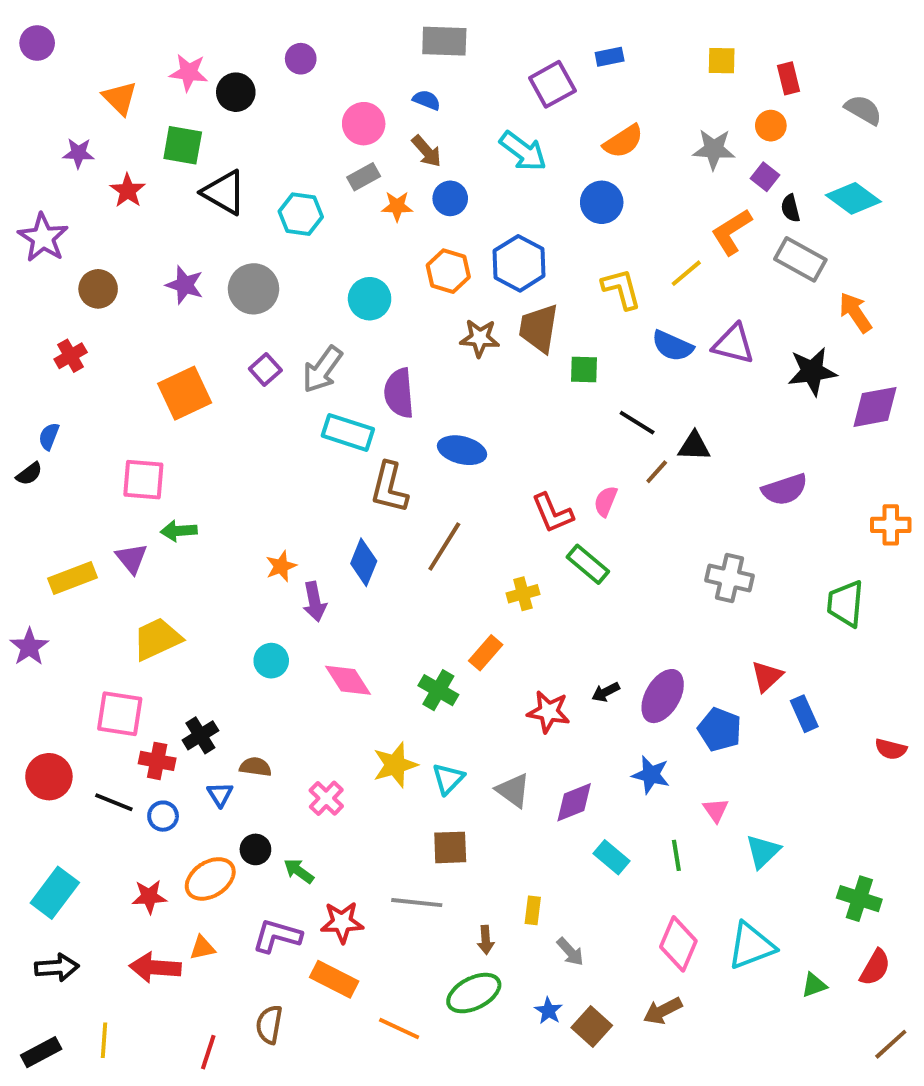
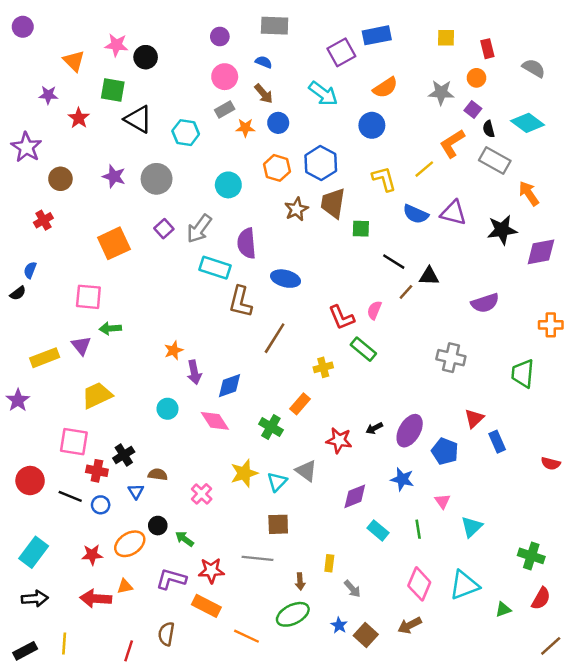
blue rectangle: (610, 57) -> (377, 35), size x1.6
purple circle: (301, 59) -> (220, 36), moved
brown star: (480, 338) -> (296, 209), turned -30
blue diamond: (364, 562) -> (230, 386), moved, turned 48
gray triangle: (513, 790) -> (306, 471), moved

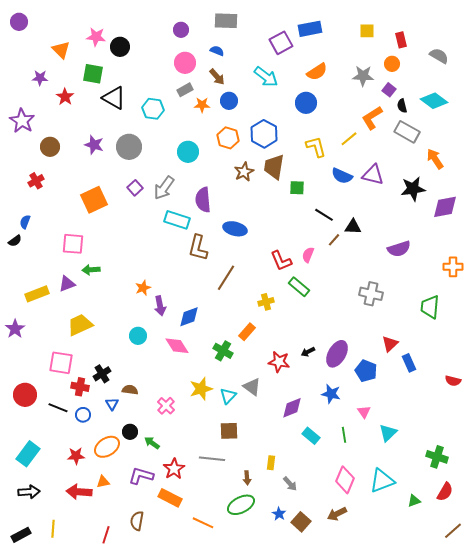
purple triangle: (81, 345) -> (67, 284), turned 48
red star: (211, 571) -> (174, 469), turned -30

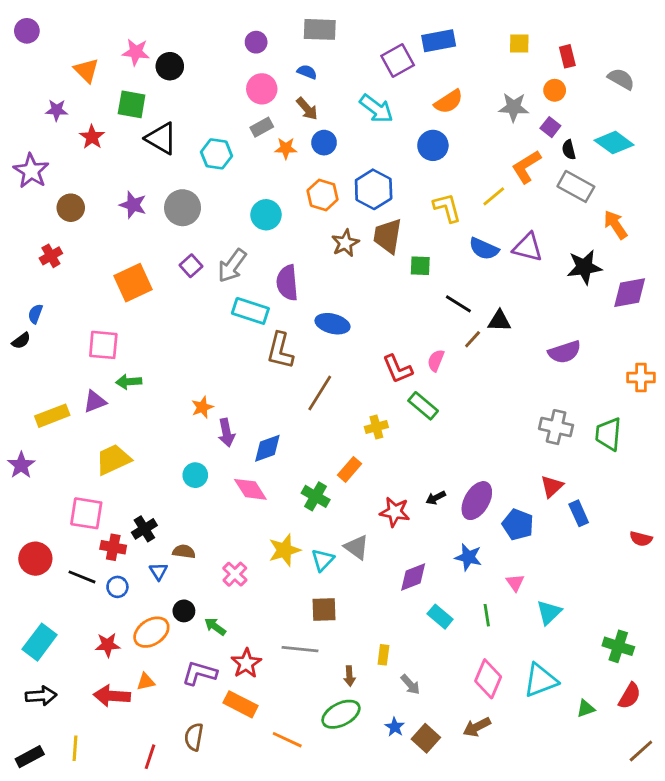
gray cross: (371, 294) -> (556, 427), moved

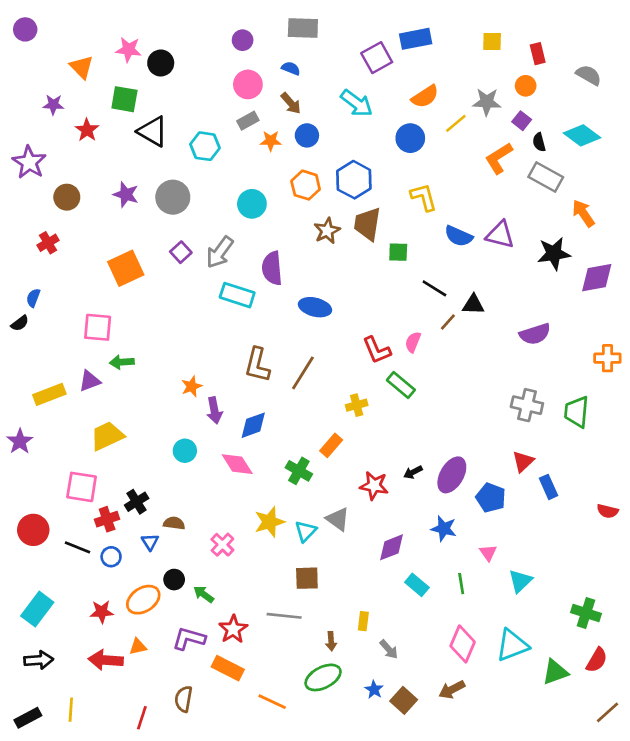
yellow line: (494, 196) -> (456, 123), moved
brown L-shape: (280, 351) -> (257, 365), moved
red cross: (113, 547) -> (107, 519), turned -30
green triangle: (586, 709) -> (555, 672), size x1.5

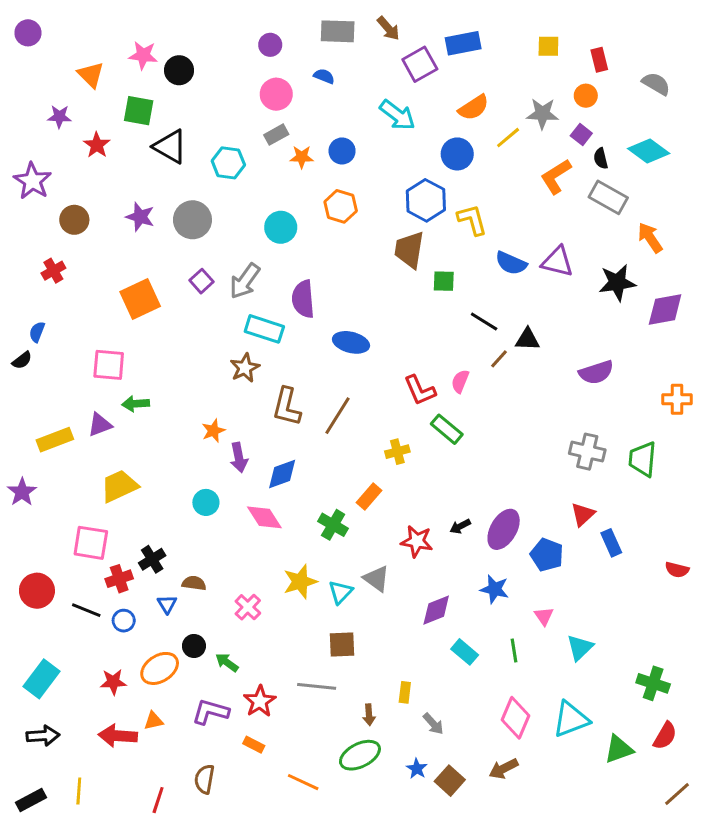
brown arrow: (291, 103) -> (388, 28), moved
blue hexagon: (354, 180) -> (426, 200), moved
brown star: (327, 231) -> (245, 368), moved
orange rectangle: (228, 668) -> (254, 745), size x0.6

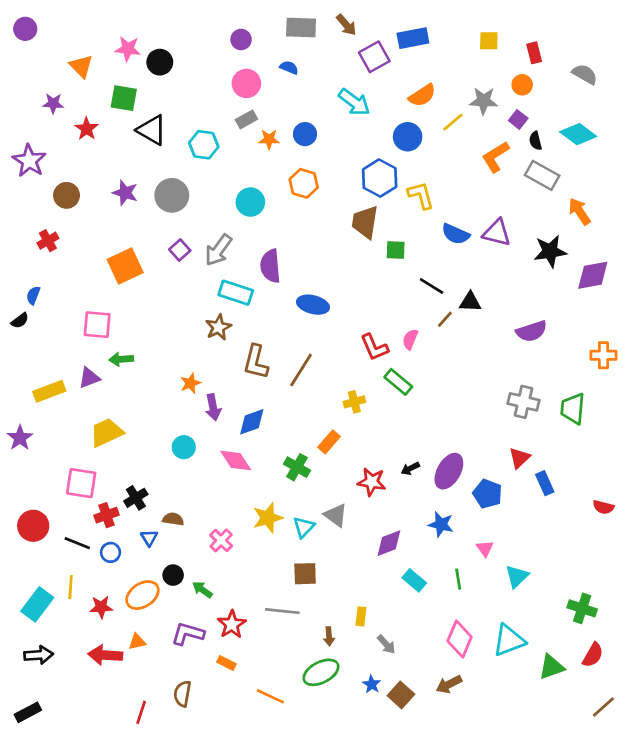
yellow line: (79, 791) -> (71, 587), moved

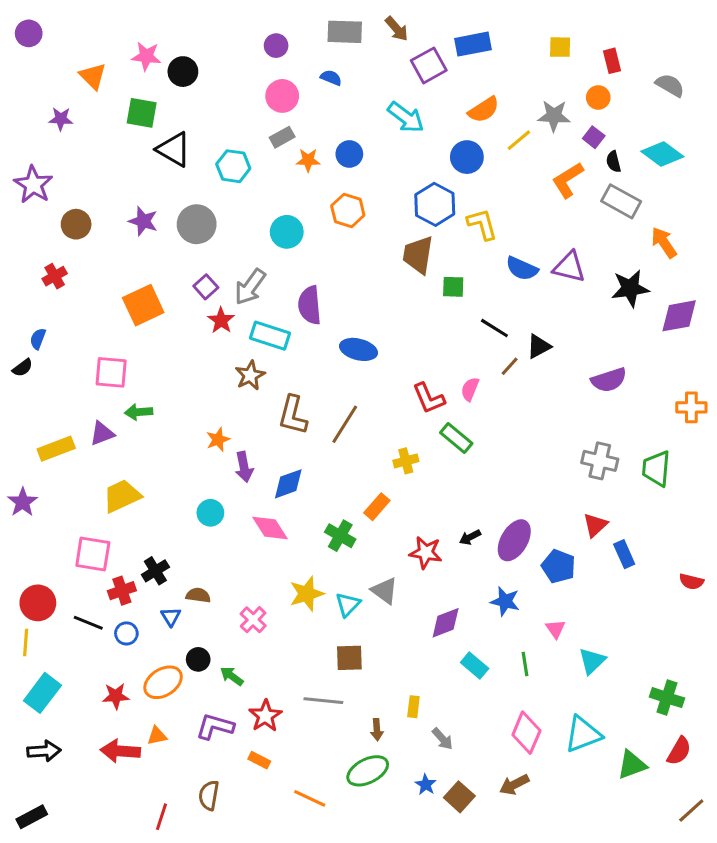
red star: (87, 129) -> (221, 320), moved
black triangle: (470, 302) -> (539, 346), turned -30
yellow line: (71, 587) -> (26, 643), moved

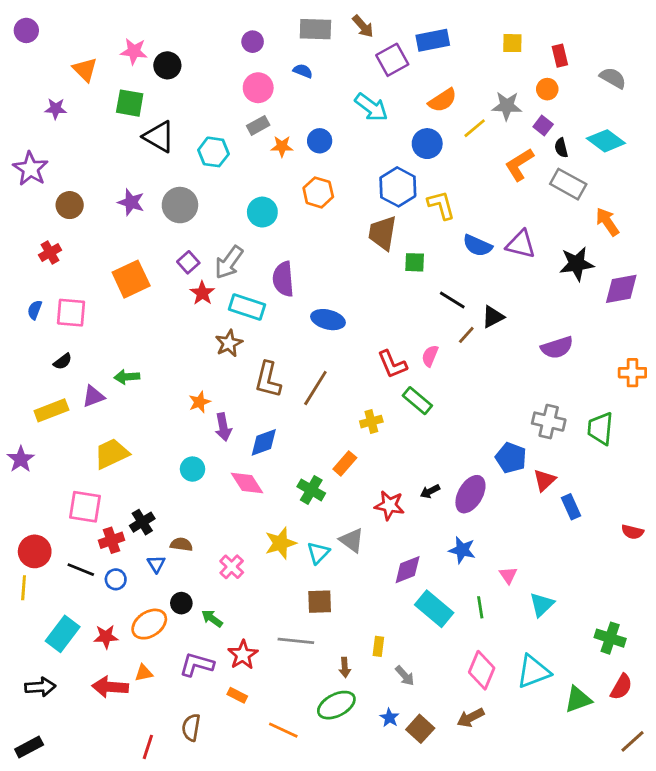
black semicircle: (23, 368) -> (63, 361), moved
pink square: (111, 372) -> (71, 313), moved
blue pentagon: (559, 566) -> (511, 458), moved
cyan rectangle: (475, 665) -> (434, 609), size x1.5
cyan rectangle: (42, 693) -> (63, 634), moved

